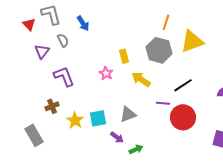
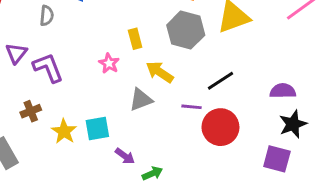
gray semicircle: (63, 40) -> (47, 16), turned 32
purple triangle: (42, 51) -> (16, 53), moved
gray triangle: (128, 114) -> (141, 100), moved

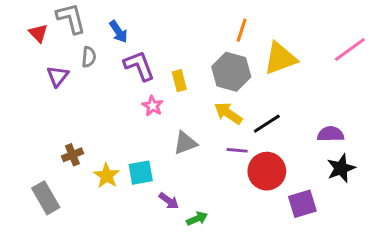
purple triangle: (16, 53) -> (58, 76), moved
purple L-shape: (48, 68) -> (139, 66), moved
yellow arrow: (160, 72) -> (228, 113), moved
purple square: (277, 159) -> (302, 204), moved, turned -32

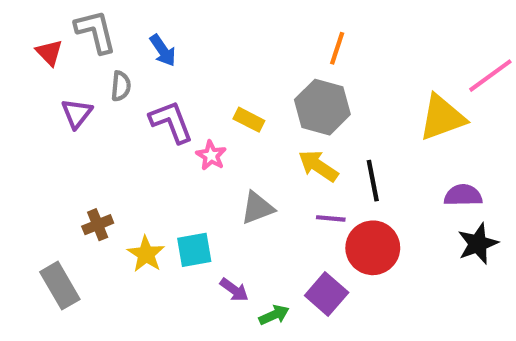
yellow triangle: (280, 58) -> (442, 118), moved
purple L-shape: (139, 66) -> (171, 122), moved
yellow rectangle: (179, 81) -> (249, 120), turned -48
black line: (267, 124) -> (373, 181), turned -68
purple square: (302, 204) -> (327, 294), moved, turned -32

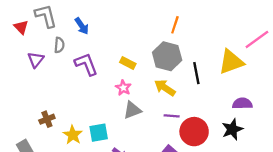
pink star: (211, 155) -> (123, 88), moved
black line: (373, 181) -> (196, 73), moved
black star: (478, 244) -> (232, 129), moved

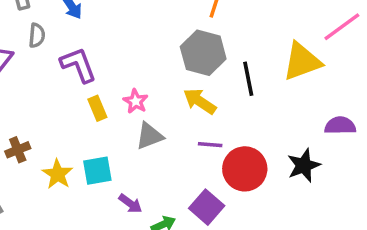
yellow rectangle: (128, 63) -> (97, 108), moved, turned 40
purple semicircle: (242, 103) -> (340, 126), moved

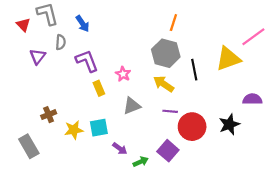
pink star: (136, 101) -> (123, 74), moved
yellow star: (58, 174) -> (74, 130), turned 30

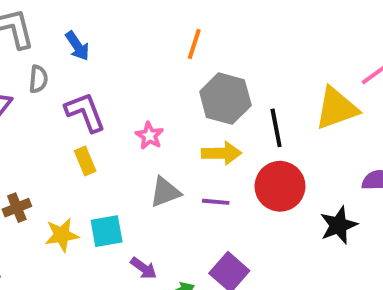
orange line: (173, 23) -> (194, 44), moved
yellow arrow: (164, 84) -> (222, 153), turned 145
yellow rectangle: (99, 88) -> (85, 161), moved
purple line: (170, 111) -> (216, 202), moved
red circle: (192, 127) -> (280, 186), moved

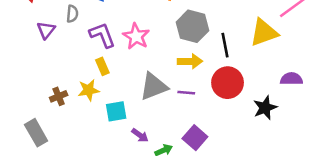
pink star: (149, 136) -> (136, 36), moved, size x1.5
gray triangle: (165, 192) -> (154, 86), size x1.4
yellow star: (62, 235) -> (89, 90), moved

